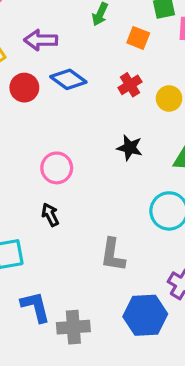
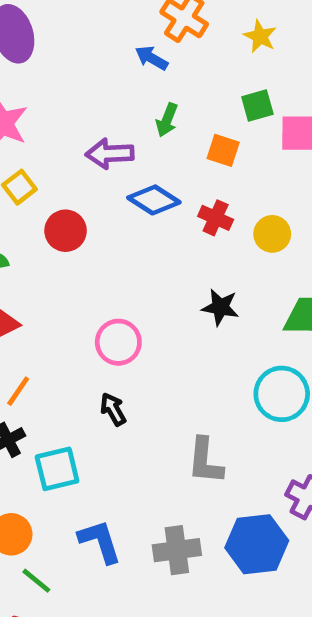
purple arrow: (41, 40) -> (110, 154), moved
blue diamond: (68, 79) -> (154, 200), moved
red cross: (130, 85) -> (216, 218), turned -30
gray cross: (73, 327) -> (177, 550), moved

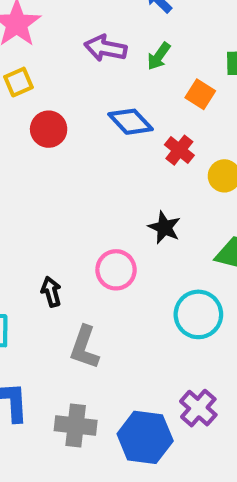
purple arrow: (110, 154) -> (106, 48), moved
pink circle: (118, 342) -> (116, 270), moved
gray L-shape: (205, 461) -> (84, 347), moved

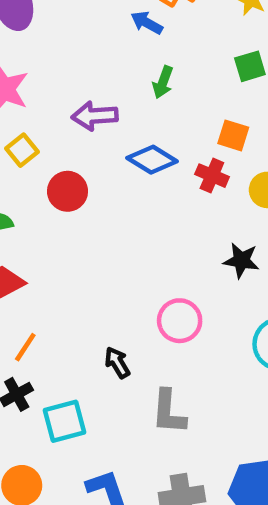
purple arrow: (106, 48) -> (95, 116), moved
orange square: (200, 94) -> (233, 135), moved
black star: (164, 227) -> (241, 260), moved

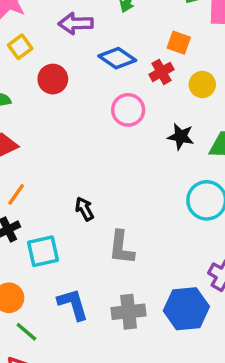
red cross: (212, 176) -> (162, 72), turned 35
pink circle: (180, 321) -> (128, 110), moved

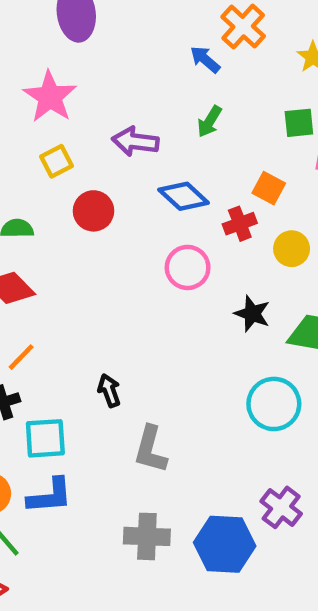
blue L-shape: (73, 304) -> (50, 496), moved, turned 93

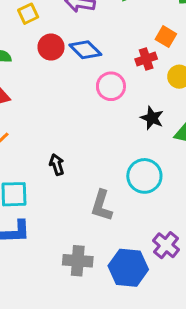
blue diamond: (184, 196) -> (85, 50), moved
cyan circle: (274, 404) -> (144, 176), moved
gray L-shape: (150, 449) -> (102, 206), moved

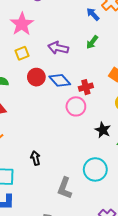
red cross: (146, 59) -> (86, 87), moved

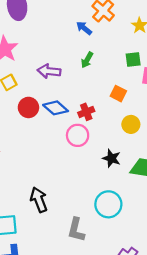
black arrow: (36, 158) -> (39, 200), size x1.5

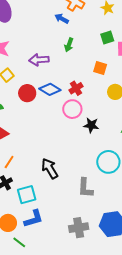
black star: (111, 158) -> (91, 125), moved

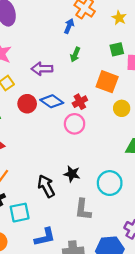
blue arrow: (62, 19) -> (69, 26), turned 80
orange square: (100, 68) -> (107, 82), size x1.5
black star: (91, 125) -> (72, 174), moved
blue L-shape: (34, 219) -> (45, 237), moved

